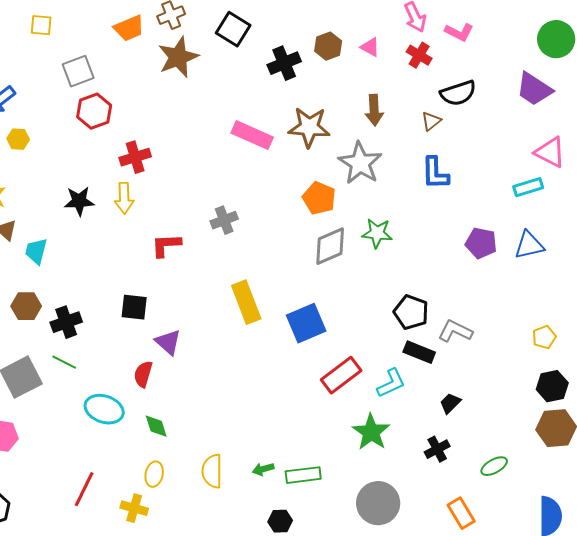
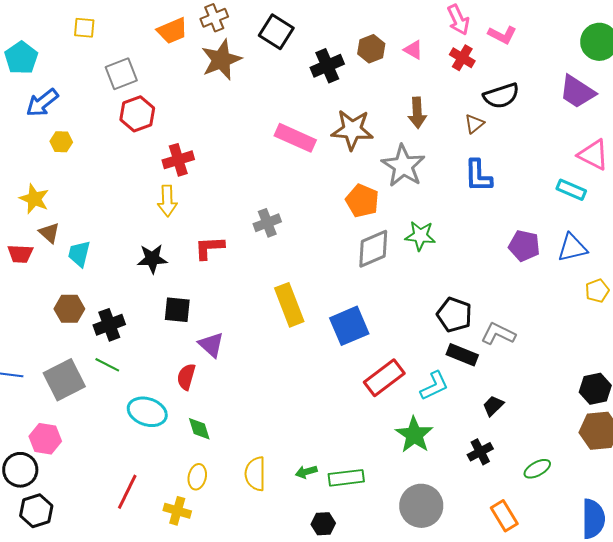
cyan rectangle: (528, 187) -> (571, 190), turned 40
black star: (79, 201) -> (152, 259), moved
yellow pentagon: (544, 337) -> (597, 291), moved

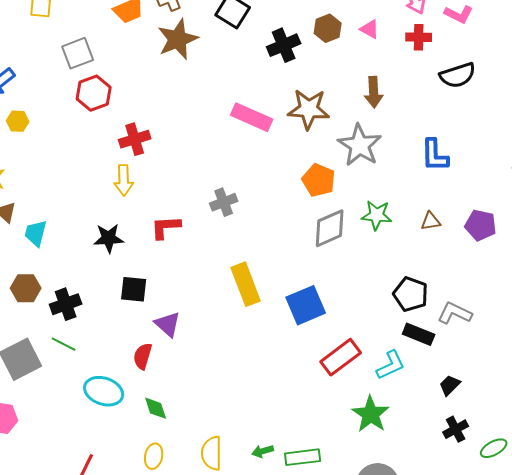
red cross: (462, 58) -> (419, 37), turned -30
brown triangle: (474, 124) -> (431, 221), moved, turned 30
black cross: (480, 452) -> (456, 429), moved

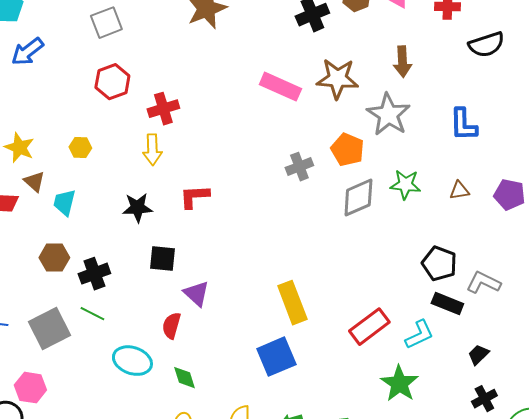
red hexagon: (94, 93) -> (112, 82), moved
yellow hexagon: (18, 121) -> (80, 148), moved
gray cross: (224, 202) -> (299, 167), moved
yellow rectangle: (246, 284) -> (292, 303), moved
blue square: (306, 305) -> (276, 357), moved

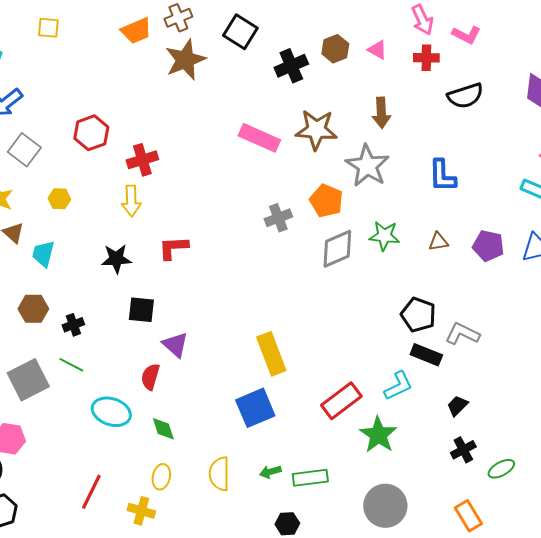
gray square: (106, 23) -> (24, 150), moved, turned -32
black cross: (94, 274) -> (73, 325), size x0.7
red rectangle: (369, 327) -> (341, 401), moved

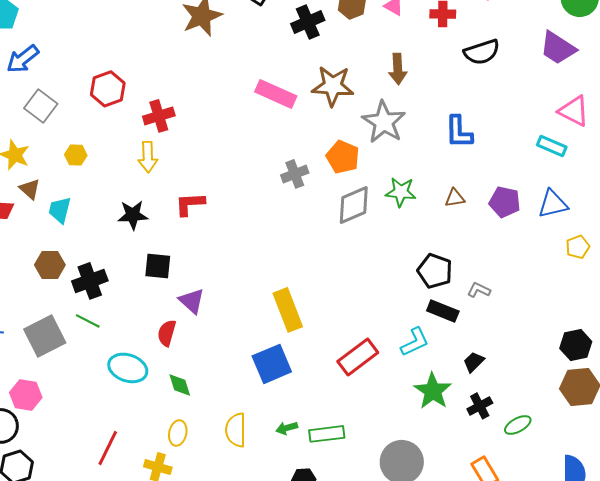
black cross: (73, 325) -> (90, 281), size x1.6
gray L-shape: (462, 334) -> (479, 290), size x0.7
green star: (378, 435) -> (433, 391), moved

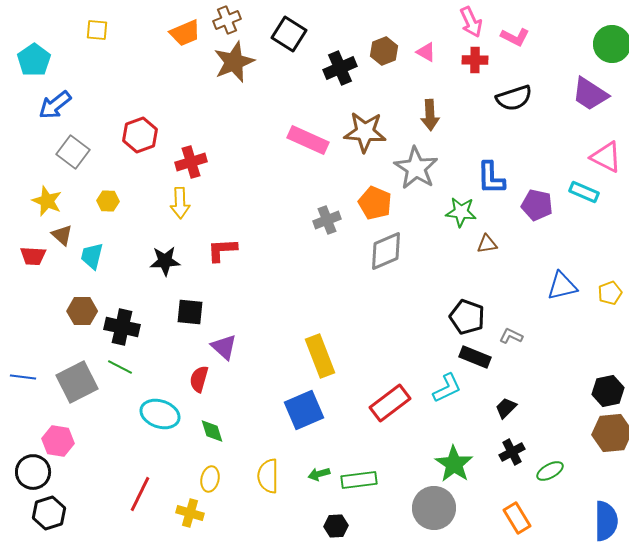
green star: (401, 192) -> (461, 212), moved
purple pentagon: (505, 202) -> (537, 205), moved
blue triangle: (553, 204) -> (562, 286), moved
black cross: (90, 281) -> (122, 327), turned 32
green star: (433, 391) -> (454, 464), moved

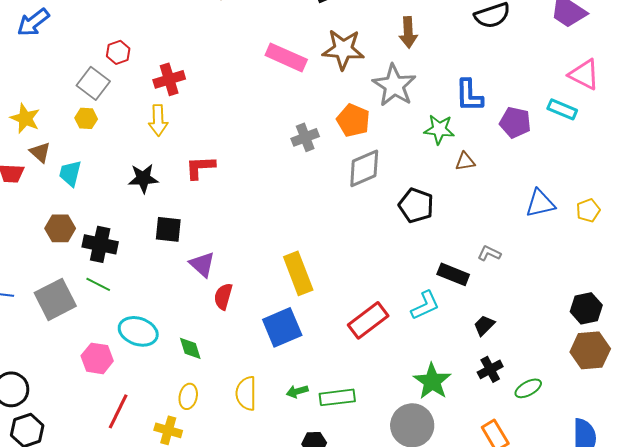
red hexagon: (140, 135) -> (118, 52), size x0.7
gray square: (73, 152) -> (93, 83), moved
black pentagon: (467, 317) -> (416, 205), moved
red semicircle: (199, 379) -> (223, 296), moved
pink hexagon: (58, 441) -> (97, 358), moved

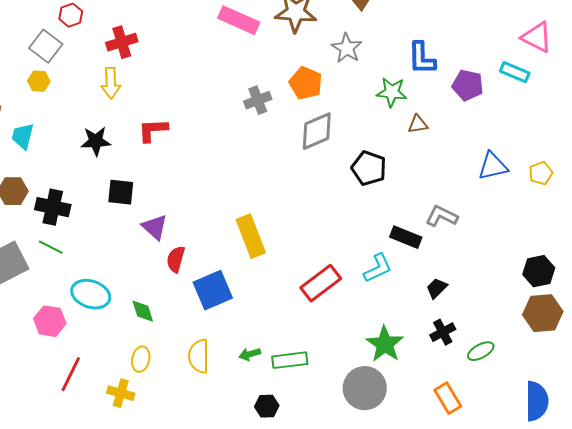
gray star: (394, 85) -> (347, 48), size x0.7
gray L-shape: (489, 253) -> (442, 216), size x1.4
blue square: (282, 327) -> (213, 290), moved

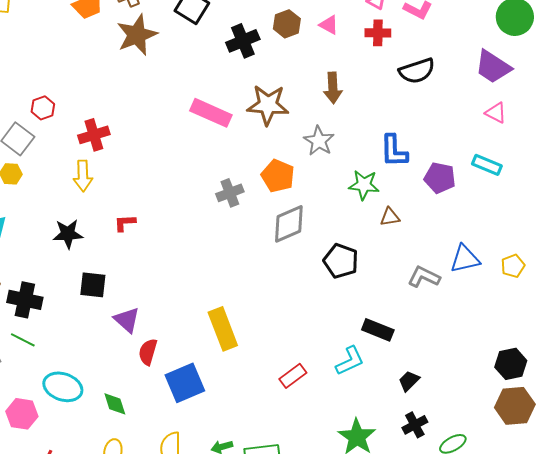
pink triangle: (537, 37) -> (496, 113), moved, size x0.7
red L-shape: (153, 130) -> (125, 223), size x0.7
gray L-shape: (442, 216) -> (424, 277), moved
red rectangle: (321, 283) -> (293, 376), size x0.7

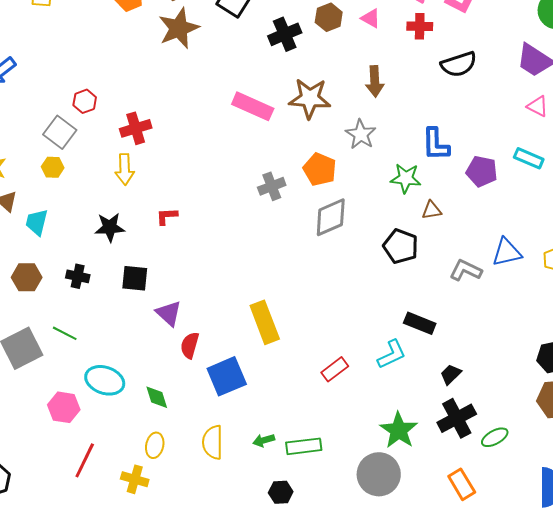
black pentagon: (341, 261) -> (401, 246), moved
black cross: (25, 300) -> (78, 276), moved, size x0.7
black cross: (415, 425) -> (457, 418), size x1.5

